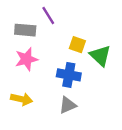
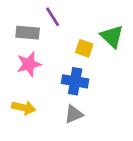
green triangle: (100, 56) -> (112, 36), moved

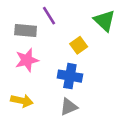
green triangle: (112, 36) -> (104, 21), moved
yellow square: (84, 48) -> (79, 45), turned 35

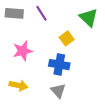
gray rectangle: (26, 30) -> (14, 13), moved
gray triangle: (69, 107) -> (58, 91), turned -49

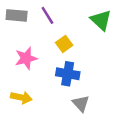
yellow square: (67, 38) -> (64, 44), moved
gray triangle: (58, 91) -> (81, 103), moved

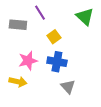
gray rectangle: (17, 15) -> (18, 25), moved
pink star: (26, 58) -> (28, 61), moved

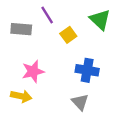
yellow square: (54, 37) -> (68, 35), moved
blue cross: (57, 62) -> (87, 70), moved

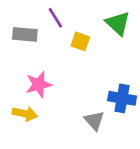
yellow square: (68, 35) -> (80, 41), turned -35
blue cross: (87, 70) -> (122, 98), moved

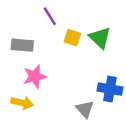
green triangle: (118, 23) -> (100, 38), moved
gray rectangle: (25, 34) -> (22, 45), moved

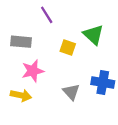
yellow square: (72, 38) -> (68, 48), moved
gray triangle: (85, 109) -> (71, 92), moved

